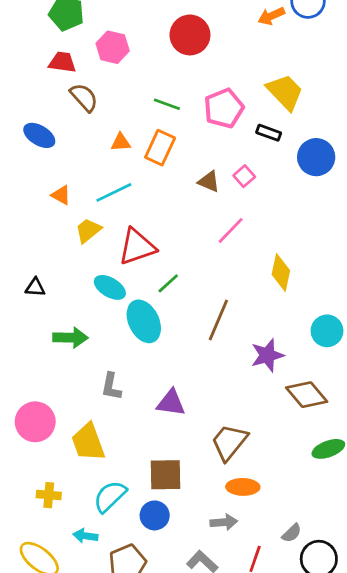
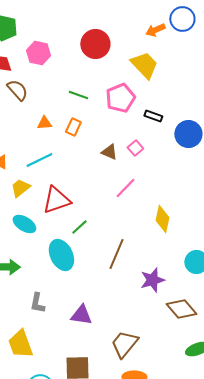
yellow trapezoid: (285, 92) -> (144, 65), moved
orange rectangle: (160, 148) -> (73, 127), size x0.7
cyan ellipse: (110, 287) -> (24, 224), moved

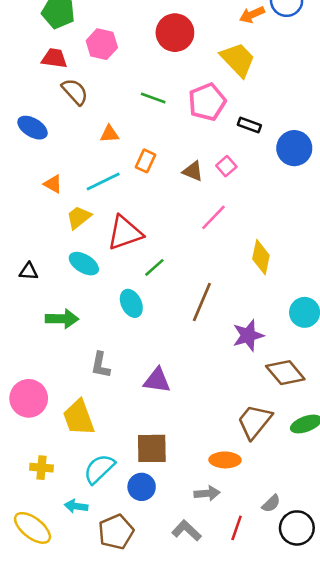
orange rectangle: (73, 127) -> (145, 161), moved
cyan ellipse: (61, 255) -> (131, 303), size x0.7
brown trapezoid: (124, 344) -> (255, 421), moved

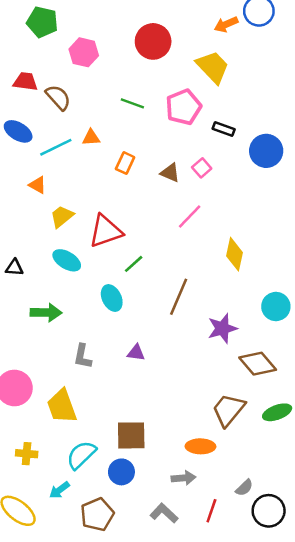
red trapezoid: (54, 58) -> (25, 82), moved
cyan line: (103, 181) -> (56, 147), moved
purple triangle: (157, 380) -> (136, 353), moved, size x0.7
cyan arrow: (76, 506) -> (59, 490), turned -45

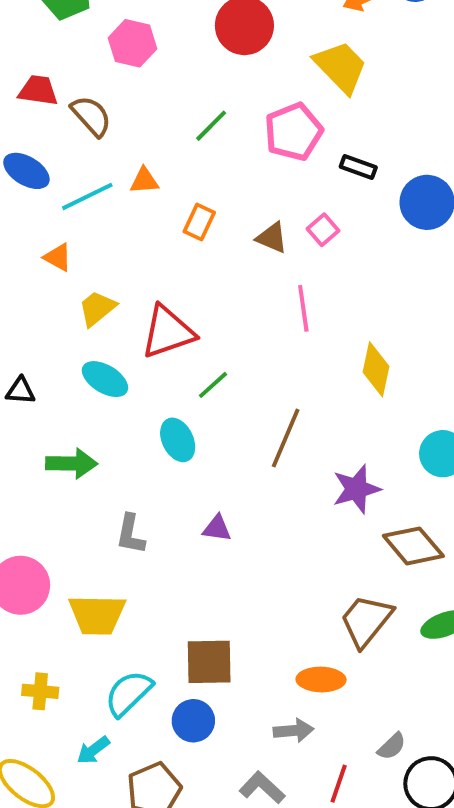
green line: (132, 103) -> (211, 126), turned -65
pink line: (190, 217) -> (303, 308), turned -52
yellow trapezoid: (62, 406) -> (97, 615), turned -69

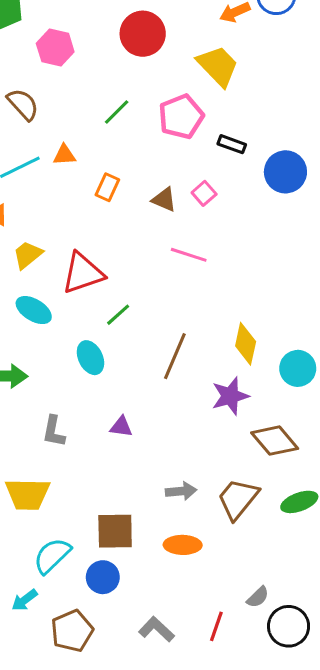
pink line: (303, 308) -> (189, 255), turned -64
yellow diamond: (376, 369) -> (246, 344), moved
orange ellipse: (321, 680) -> (183, 545), moved
gray arrow: (294, 731) -> (181, 491), moved

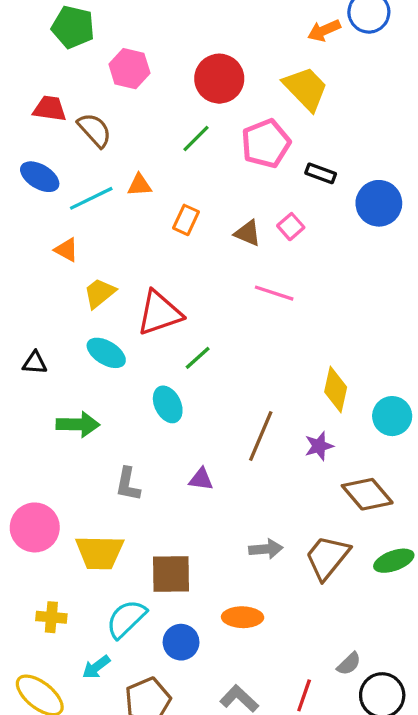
red circle: (143, 34) -> (219, 79), moved
brown line: (175, 356) -> (261, 436), moved
purple star: (230, 396) -> (319, 446), size x0.7
brown square: (115, 531) -> (171, 574), moved
orange ellipse: (183, 545) -> (243, 617), moved

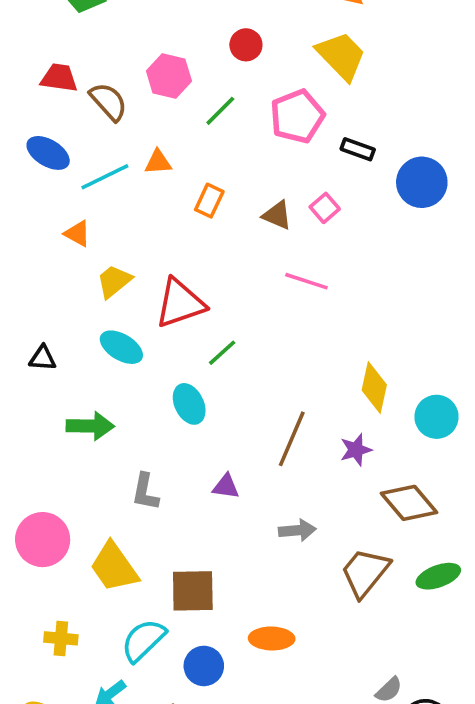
pink hexagon: (129, 69) -> (169, 76), moved
red circle: (219, 79) -> (246, 45), size x0.6
gray arrow: (266, 549) -> (297, 530), moved
yellow trapezoid: (100, 552) -> (114, 567), turned 54

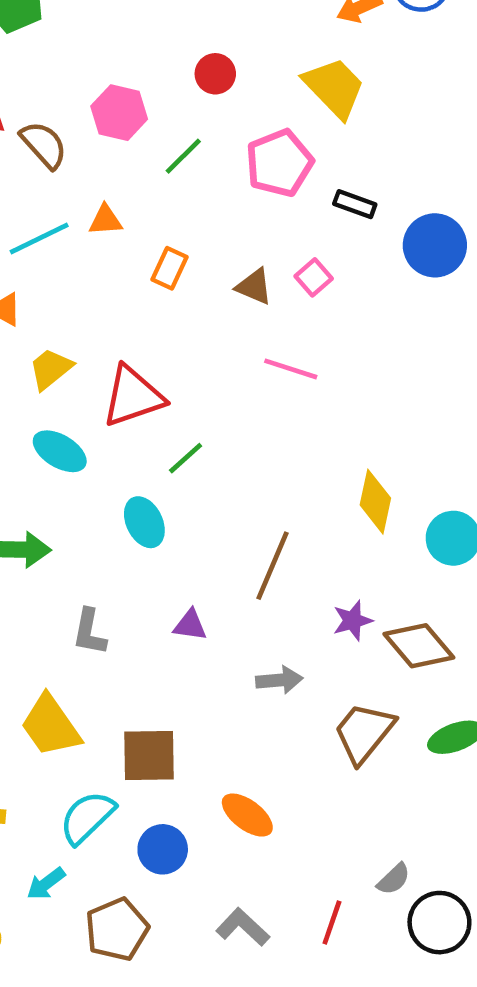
purple star: (356, 450) -> (353, 621), moved
orange ellipse: (272, 638) -> (247, 815), turned 36

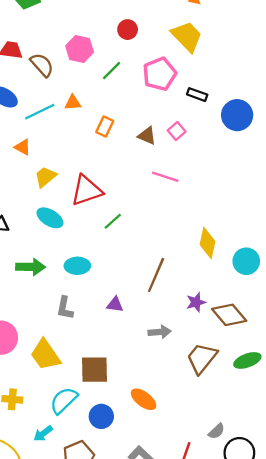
cyan ellipse: (144, 522) -> (77, 266), moved, turned -65

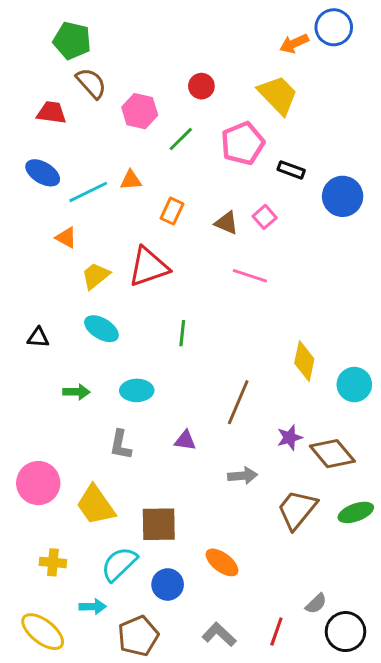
brown semicircle: (42, 65) -> (91, 83), moved
red triangle: (86, 190) -> (148, 267), moved
green line: (113, 221) -> (182, 333), turned -42
green arrow: (31, 267) -> (76, 392), size x0.7
cyan arrow: (43, 434) -> (93, 607), turned -144

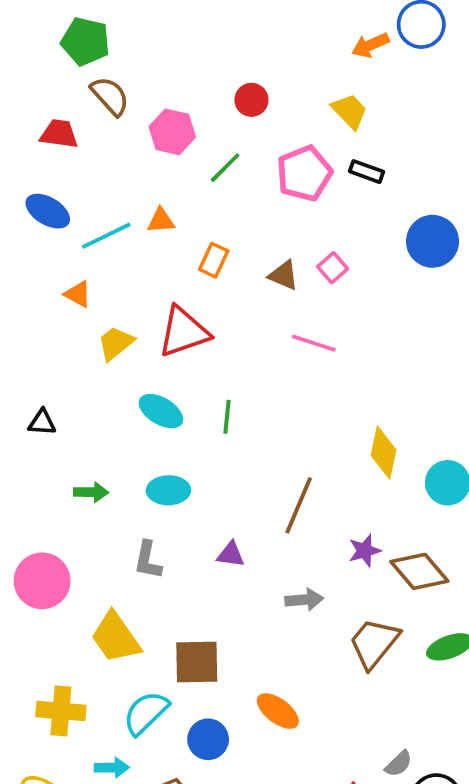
yellow trapezoid: (278, 95) -> (350, 111), size x0.7
black rectangle: (291, 170) -> (367, 172), moved
cyan ellipse: (101, 329) -> (161, 411), moved
pink circle: (38, 483) -> (42, 581), moved
yellow cross: (53, 562) -> (61, 711), size x1.4

